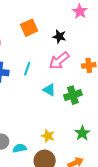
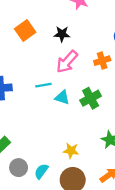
cyan line: (27, 69) -> (43, 85), moved, turned 72
cyan semicircle: (20, 148) -> (41, 171), turned -32

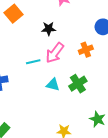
orange square: (25, 31) -> (14, 14), moved
cyan line: (43, 85) -> (33, 62), moved

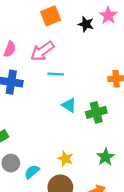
black star: (49, 29) -> (86, 24), moved
pink arrow: (55, 53) -> (42, 51), moved

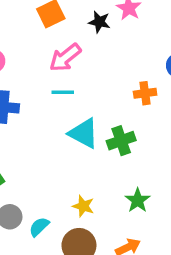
pink arrow: (42, 51) -> (65, 58), moved
cyan triangle: (69, 105) -> (84, 133), size x1.5

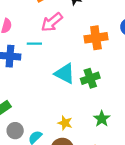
cyan line: (63, 92) -> (34, 44), moved
orange cross: (145, 93) -> (96, 38), moved, size x1.5

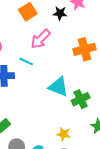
cyan line: (34, 44) -> (26, 61), turned 32
green cross: (90, 78) -> (81, 99), moved

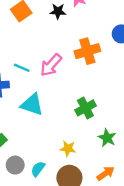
pink arrow: (41, 39) -> (51, 65), moved
cyan triangle: (58, 87) -> (32, 105), moved

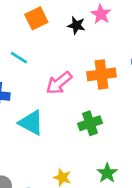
cyan line: (22, 68) -> (19, 58), moved
green cross: (85, 108) -> (90, 123), moved

